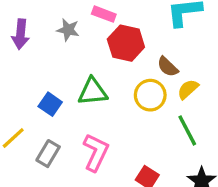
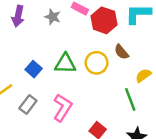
red hexagon: (126, 43) -> (104, 20), moved
yellow semicircle: (188, 89) -> (143, 75), moved
yellow circle: (150, 95) -> (97, 63), moved

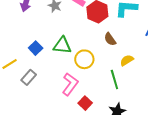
yellow circle: (97, 63) -> (84, 59), moved
pink L-shape: (62, 108) -> (70, 84), moved

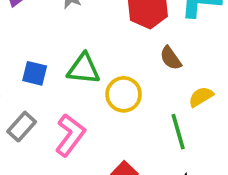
blue square: (36, 48) -> (35, 73), turned -32
pink L-shape: (70, 84) -> (70, 135), moved

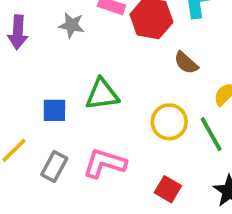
yellow circle: (124, 94) -> (169, 122), moved
pink L-shape: (70, 135) -> (105, 163), turned -96

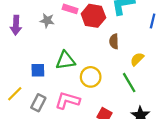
brown semicircle: (186, 63) -> (114, 41), turned 48
yellow circle: (169, 122) -> (91, 77), moved

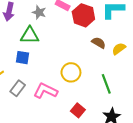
brown semicircle: (114, 41) -> (99, 43), turned 112
yellow semicircle: (137, 59) -> (119, 49), moved
green triangle: (65, 60) -> (30, 35), moved

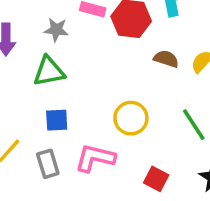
blue square: (22, 58) -> (57, 120), moved
gray rectangle: (18, 88) -> (48, 164), turned -42

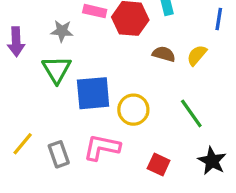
green triangle: (49, 71) -> (57, 70), turned -48
blue square: (57, 120) -> (93, 93), moved, size x1.6

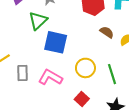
yellow circle: (133, 110) -> (85, 68), moved

